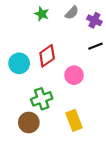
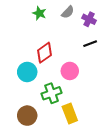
cyan circle: (19, 63) -> (27, 72), moved
green cross: (42, 99) -> (52, 93), moved

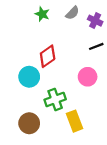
pink circle: (70, 71) -> (88, 77), moved

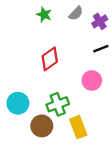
purple cross: (95, 21) -> (100, 21), turned 32
cyan circle: (29, 77) -> (18, 103), moved
brown circle: (29, 123) -> (42, 126), moved

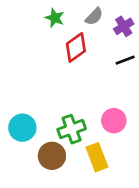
red diamond: (50, 59) -> (76, 47), moved
pink circle: (92, 80) -> (114, 121), moved

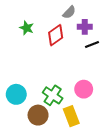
green star: (55, 18) -> (27, 28), moved
purple cross: (124, 26) -> (85, 27), moved, turned 32
green cross: (72, 129) -> (53, 95), turned -36

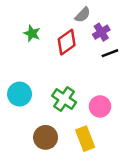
purple cross: (85, 27) -> (101, 32), turned -32
cyan circle: (16, 94) -> (20, 94), moved
green cross: (53, 95) -> (64, 99), moved

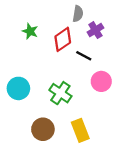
gray semicircle: (83, 15) -> (78, 14), turned -35
black line: (110, 53) -> (84, 56), moved, turned 49
pink circle: (100, 106) -> (101, 81), moved

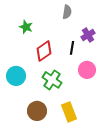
purple cross: (95, 30) -> (88, 35), moved
red diamond: (63, 39) -> (44, 51), moved
black line: (84, 56) -> (72, 48), turned 72

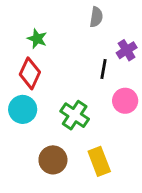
red diamond: (44, 51) -> (30, 73), moved, turned -30

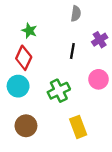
black line: (103, 69) -> (72, 51), moved
green cross: (75, 115) -> (59, 91), turned 30
brown circle: (53, 160) -> (26, 126), moved

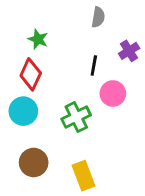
pink circle: (98, 79) -> (113, 93), moved
yellow rectangle: (78, 127) -> (84, 176), moved

